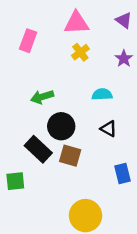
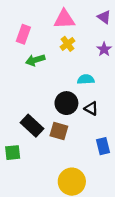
green arrow: (42, 97) -> (35, 60), moved
black circle: (61, 126) -> (66, 103), moved

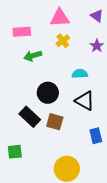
pink rectangle: (23, 34) -> (22, 32), turned 66
black circle: (66, 103) -> (48, 93), moved
black triangle: (91, 108) -> (85, 101), size x1.5
green square: (13, 153) -> (15, 152), moved

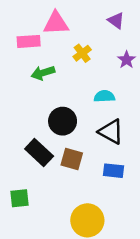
purple triangle: (97, 16) -> (116, 21), moved
pink triangle: (60, 18) -> (56, 23), moved
blue rectangle: (96, 136) -> (113, 171), moved, turned -70

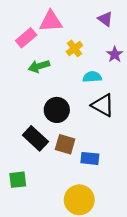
pink rectangle: (29, 41) -> (26, 38), turned -36
cyan semicircle: (104, 96) -> (92, 77), moved
black triangle: (111, 132) -> (103, 105), moved
blue rectangle: (113, 171) -> (90, 158), moved

